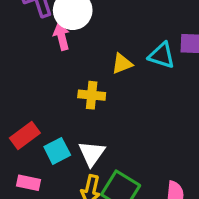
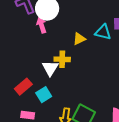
white triangle: (92, 153) -> (50, 68), moved

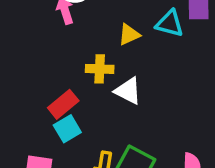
white triangle: (50, 68) -> (128, 91), moved, turned -36
red rectangle: (23, 87) -> (63, 104), moved

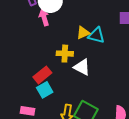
cyan triangle: (170, 24) -> (96, 35), moved

